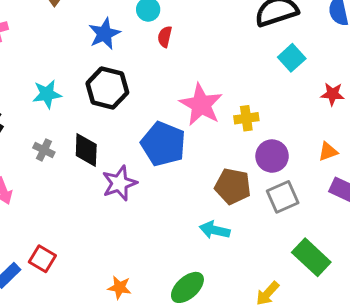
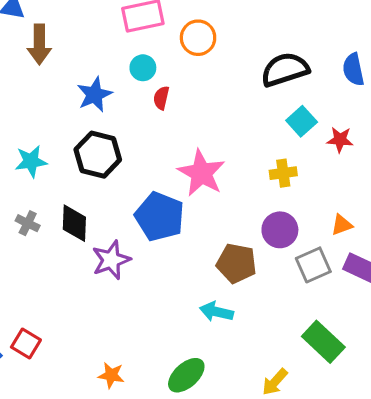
red star: (332, 94) -> (340, 140), moved
yellow cross: (246, 118) -> (283, 173), moved
gray square: (283, 197) -> (313, 265), moved

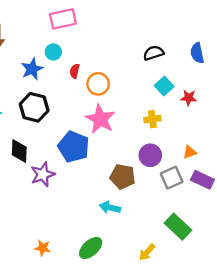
orange circle: (198, 38) -> (98, 84), moved
cyan circle: (143, 68) -> (53, 52), moved
black semicircle: (285, 69) -> (153, 53), size x0.7

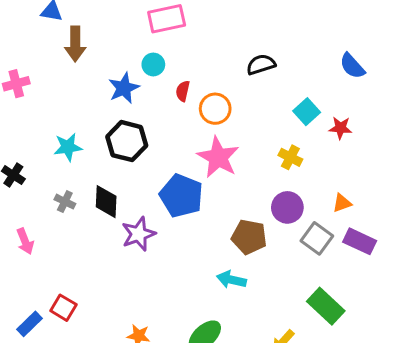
black semicircle: (153, 53) -> (261, 64), moved
blue semicircle: (197, 53) -> (352, 66), turned -30
yellow cross: (152, 119) -> (290, 157), turned 35
gray square: (172, 178) -> (317, 238), turned -30

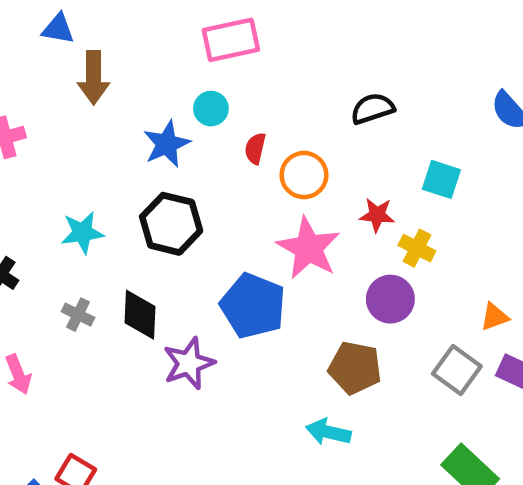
cyan square: (307, 112) -> (441, 179), turned -30
red star: (340, 128) -> (377, 215), moved
purple circle: (287, 207) -> (390, 299), moved

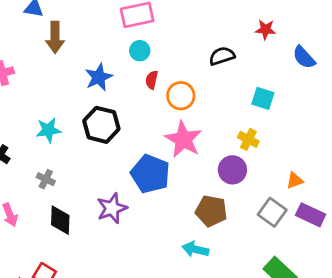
cyan circle: (211, 109) -> (140, 51), moved
red star: (377, 215) -> (266, 29), moved
black diamond: (140, 315) -> (60, 220), moved

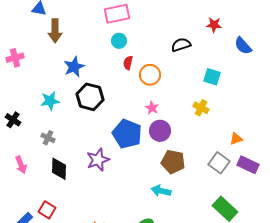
blue star: (99, 77) -> (74, 67), moved
pink star: (183, 139) -> (152, 108), size x0.5
purple circle: (232, 170) -> (160, 131), moved

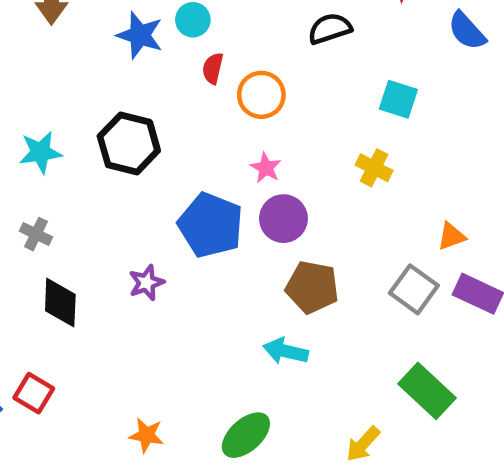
blue star: (74, 67) -> (140, 35), moved, turned -30
purple star: (98, 160) -> (146, 283), size x0.7

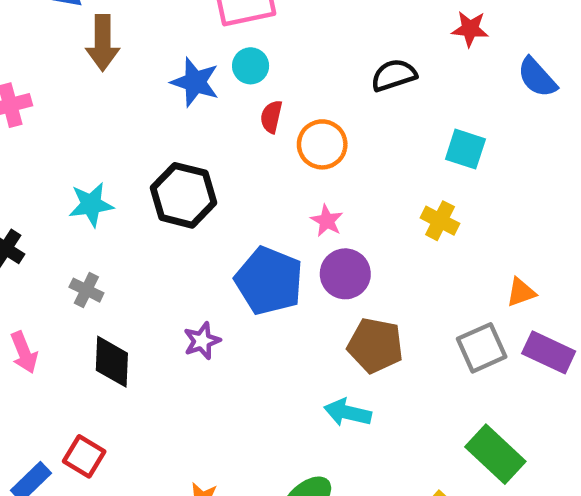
gray square: (414, 289) -> (482, 348), turned 30

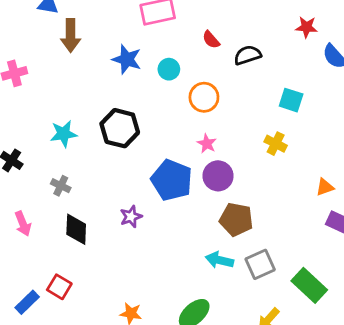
red star: (470, 29) -> (306, 27), moved
cyan circle: (251, 66) -> (169, 69), moved
red semicircle: (271, 117) -> (211, 40), moved, turned -54
gray square: (482, 348) -> (260, 264), moved

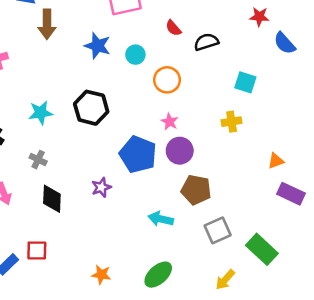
yellow cross: (276, 144) -> (232, 122), turned -36
cyan arrow: (219, 260) -> (161, 219), moved
red square: (59, 287) -> (37, 251), turned -30

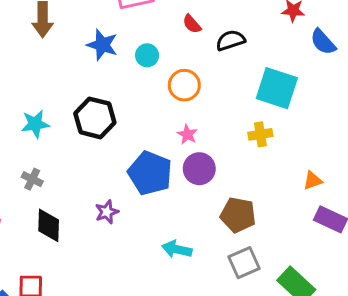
cyan square: (245, 82) -> (277, 88), size x1.6
brown pentagon: (196, 190) -> (238, 215), moved

